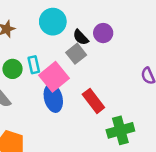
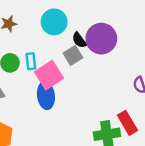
purple circle: (103, 33) -> (101, 39), size x1.6
red rectangle: (93, 101) -> (128, 123), moved

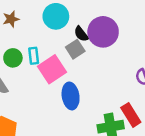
blue ellipse: (46, 96) -> (71, 96), moved

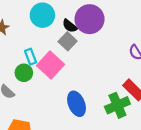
green circle: (13, 58) -> (24, 73), moved
blue ellipse: (71, 96) -> (77, 104), moved

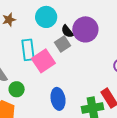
cyan rectangle: (31, 57) -> (28, 50), size x1.5
green circle: (24, 73) -> (17, 89), moved

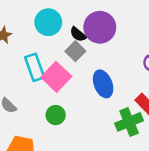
green circle: (17, 89) -> (56, 115), moved
blue ellipse: (58, 99) -> (103, 84), moved

